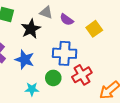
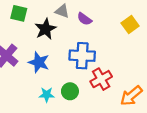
yellow square: (94, 29) -> (130, 24), moved
green circle: (53, 78) -> (70, 91), moved

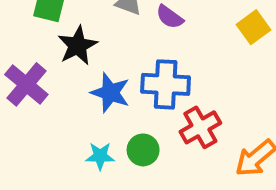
black star: (45, 29) -> (78, 46), moved
blue star: (39, 62) -> (110, 93), moved

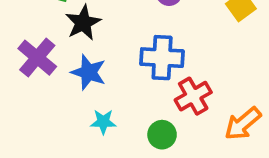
blue star: (110, 93) -> (89, 72), moved
green circle: (143, 150) -> (162, 135), moved

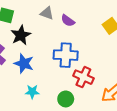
red cross: (193, 96) -> (83, 77), turned -36

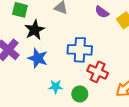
purple semicircle: (68, 21) -> (102, 12), moved
cyan star: (32, 92) -> (56, 87), moved

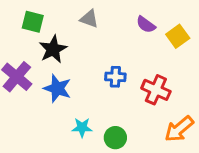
blue cross: (80, 50) -> (115, 77), size x0.6
red cross: (98, 72) -> (156, 90), moved

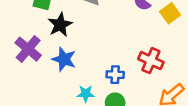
blue cross: (115, 77) -> (115, 75), moved

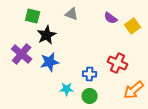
blue star: (64, 59) -> (50, 62), turned -30

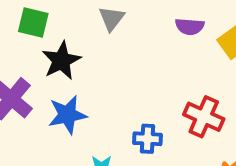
gray triangle: (72, 14) -> (111, 18), turned 48
purple semicircle: (111, 18) -> (190, 27), turned -32

